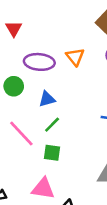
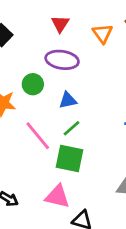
red triangle: (14, 29) -> (60, 24), moved
orange triangle: (75, 57) -> (103, 33), moved
green square: (52, 153) -> (70, 159), size x1.5

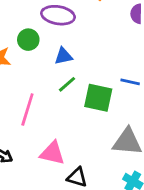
pink line: (38, 136) -> (27, 109), moved, turned 56
green square: (70, 159) -> (98, 98), moved

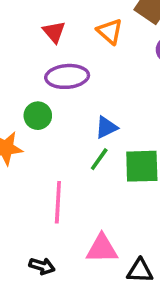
blue triangle: (63, 56) -> (106, 127), moved

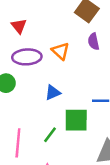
orange triangle: (110, 31) -> (60, 51), moved
green line: (99, 159) -> (50, 135), moved

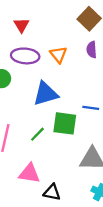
blue triangle: (53, 93) -> (46, 94), size x1.6

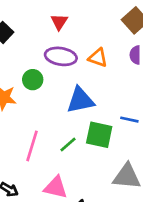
orange triangle: (58, 55) -> (98, 58), turned -36

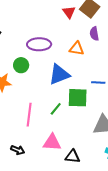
red triangle: (59, 22) -> (69, 12), moved
orange triangle: (98, 58) -> (77, 49), moved

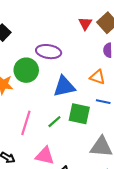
orange triangle: (77, 49) -> (97, 77), moved
green circle: (21, 65) -> (26, 70), size x1.5

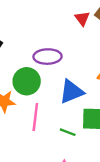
green line: (54, 122) -> (68, 132), turned 72
pink line: (26, 123) -> (35, 117), moved

